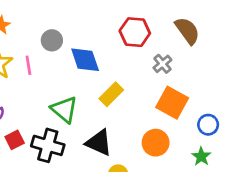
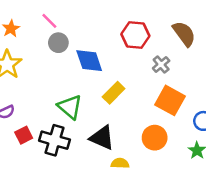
pink line: (28, 65) -> (49, 21), moved, turned -36

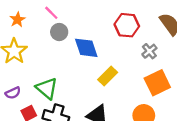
orange square: (170, 100) -> (157, 83), turned 35
green triangle: (70, 107) -> (47, 88), moved

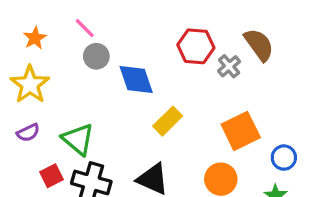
gray cross: (149, 51) -> (229, 66), moved
purple semicircle: (13, 93) -> (28, 133), moved

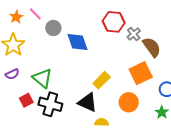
pink line: (85, 28) -> (35, 14), moved
brown semicircle: (259, 45) -> (152, 47), moved
yellow rectangle: (168, 121) -> (102, 80), moved

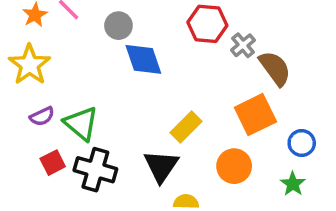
gray circle: (53, 28) -> (118, 26), moved
purple semicircle: (12, 74) -> (42, 116), moved
black triangle: (88, 102) -> (161, 166), turned 40

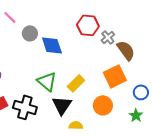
gray circle: (118, 26) -> (30, 33), moved
green triangle: (81, 123) -> (47, 81), moved

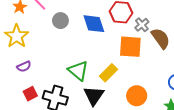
blue diamond: (52, 45) -> (94, 24), moved
orange square: (115, 76) -> (130, 47), moved, turned 30

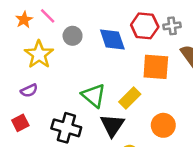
gray cross: (142, 25) -> (172, 26), moved, turned 32
yellow star: (17, 36) -> (39, 54), moved
red square: (30, 94) -> (20, 123), moved

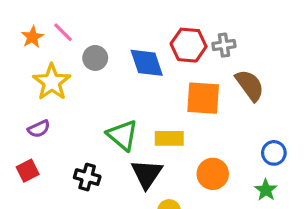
yellow rectangle: (130, 98) -> (169, 138), turned 45
black cross: (66, 128) -> (87, 177), size x0.7

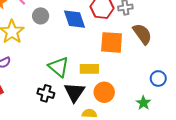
orange circle: (213, 174) -> (104, 92), moved
black cross: (87, 177) -> (46, 93), moved
green star: (266, 190) -> (143, 103), moved

